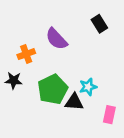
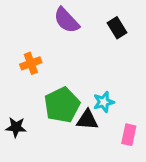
purple semicircle: (56, 39) -> (66, 20), moved
black star: (14, 81) -> (16, 127), moved

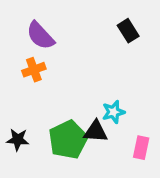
purple semicircle: (66, 20) -> (40, 36), moved
green pentagon: (62, 105) -> (68, 140), moved

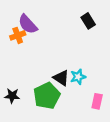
orange cross: (34, 70) -> (18, 35), moved
black triangle: (96, 131) -> (61, 78), moved, turned 30

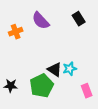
purple semicircle: (28, 24) -> (41, 21), moved
pink rectangle: (97, 101) -> (87, 91), turned -32

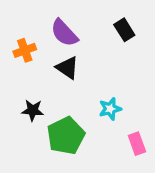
black triangle: (55, 70) -> (67, 68), moved
black star: (11, 86) -> (33, 110), moved

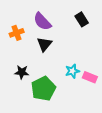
black triangle: (67, 68) -> (44, 44), turned 35
pink rectangle: (137, 144) -> (90, 77), moved, turned -48

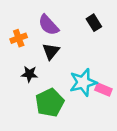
cyan star: (72, 71) -> (83, 82), size x1.6
black star: (22, 72) -> (29, 74), moved

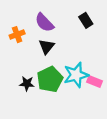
black star: (29, 74) -> (27, 84), moved
green pentagon: (50, 103) -> (50, 79), moved

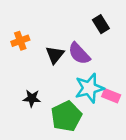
purple semicircle: (44, 23) -> (79, 54), moved
green pentagon: (50, 79) -> (66, 116), moved

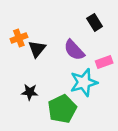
black triangle: (55, 55) -> (37, 49), moved
pink rectangle: (111, 96) -> (104, 62), moved, turned -42

